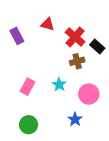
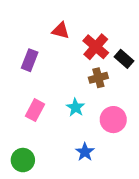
purple rectangle: (17, 36) -> (30, 60), moved, turned 49
blue star: (75, 119) -> (85, 152), moved
green circle: (29, 125) -> (23, 160), moved

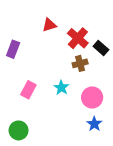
red triangle: (61, 31) -> (49, 25), turned -32
purple rectangle: (30, 60) -> (13, 49), moved
blue star: (85, 152) -> (94, 124), moved

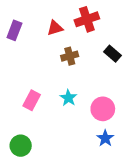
red cross: (78, 38) -> (87, 19), moved, turned 30
purple rectangle: (13, 49) -> (14, 30), moved
brown cross: (80, 63) -> (70, 56), moved

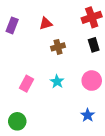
red cross: (87, 19) -> (92, 17), moved
black rectangle: (113, 54) -> (94, 45), turned 32
pink circle: (103, 109) -> (92, 81), moved

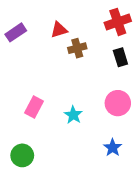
purple rectangle: (12, 25) -> (16, 32), turned 35
brown cross: (58, 47) -> (77, 48), moved
cyan star: (57, 82) -> (73, 115), moved

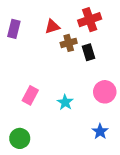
red cross: (118, 22) -> (90, 20), moved
purple rectangle: (16, 32) -> (14, 29), turned -42
black rectangle: (120, 57) -> (88, 52), moved

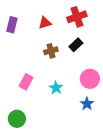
brown cross: (69, 43) -> (51, 51), moved
black rectangle: (88, 52) -> (76, 45), turned 64
blue star: (100, 131) -> (87, 104), moved

